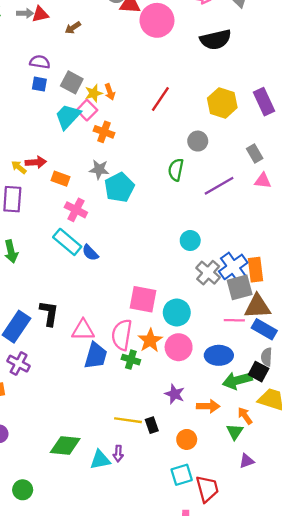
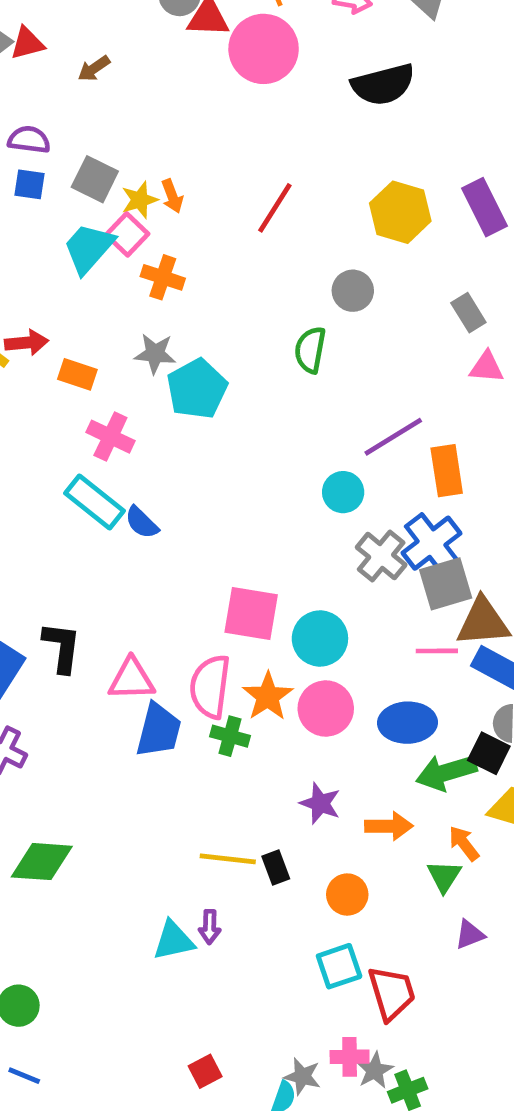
purple line: (219, 186) -> (393, 437), moved
orange rectangle: (255, 270) -> (447, 471), moved
green diamond: (65, 445) -> (42, 862), moved

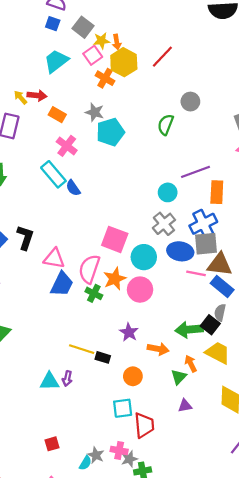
yellow hexagon: (400, 212) -> (124, 62), moved
cyan trapezoid: (89, 248) -> (56, 61), moved
gray cross: (381, 556) -> (164, 224), moved
blue ellipse: (407, 723) -> (180, 251), moved
black rectangle: (276, 867) -> (103, 357), turned -64

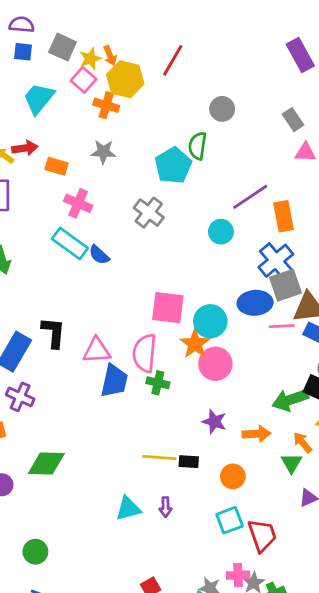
cyan pentagon: (110, 132) -> (173, 166), moved
gray cross: (164, 224) -> (149, 213), moved
orange star: (115, 279) -> (195, 344), moved
purple arrow: (67, 379) -> (166, 507), moved

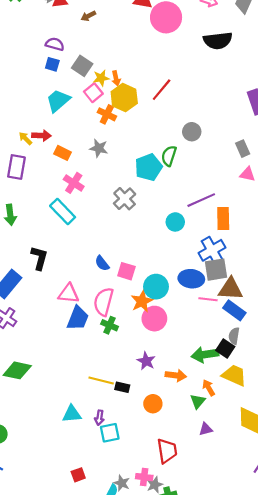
blue semicircle: (99, 255) -> (102, 263), moved
pink square: (168, 308) -> (126, 271), size x0.7
black L-shape: (53, 333) -> (39, 258), moved
cyan square: (230, 520) -> (110, 433), moved

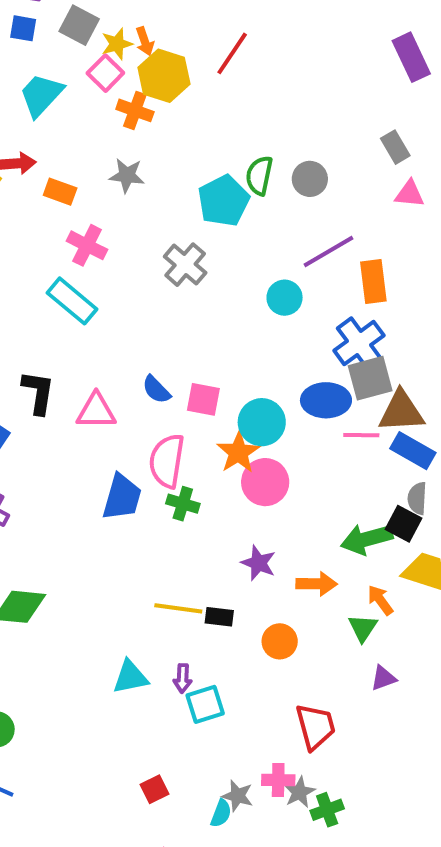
gray circle: (192, 132) -> (310, 179), moved
pink triangle: (69, 294) -> (96, 411), moved

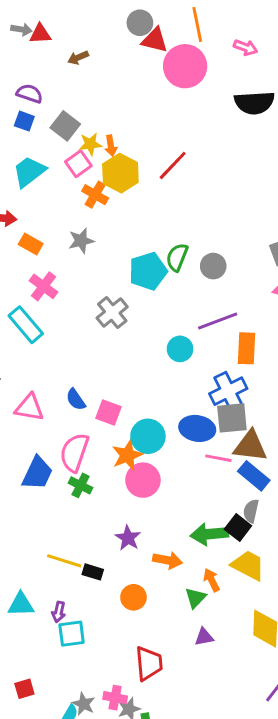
gray star: (127, 175) -> (81, 241), turned -30

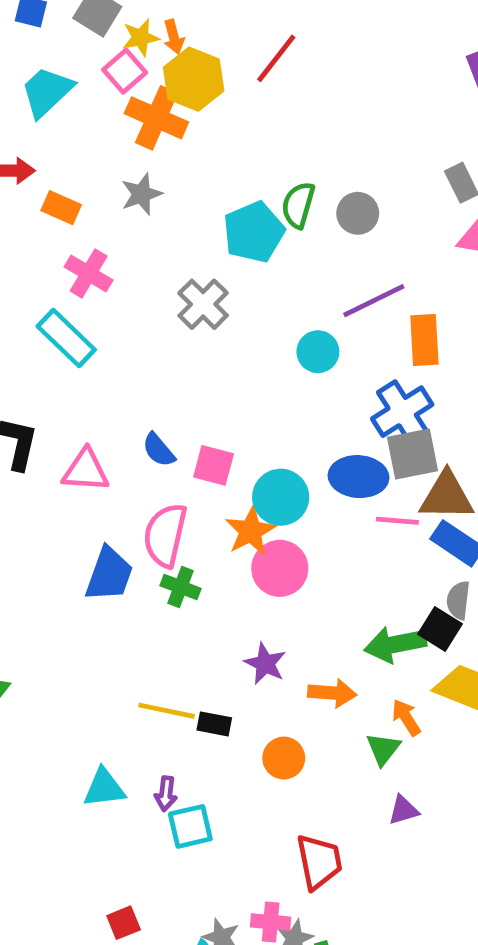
orange cross: (95, 195) -> (156, 118), size x1.4

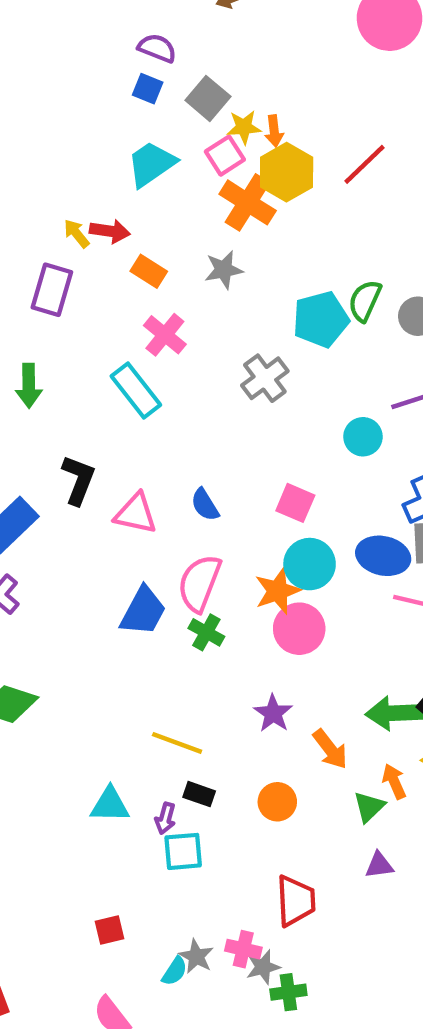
pink square: (214, 465) -> (295, 503), moved
orange arrow: (332, 693) -> (330, 749), turned 39
black rectangle: (214, 724) -> (199, 794), moved

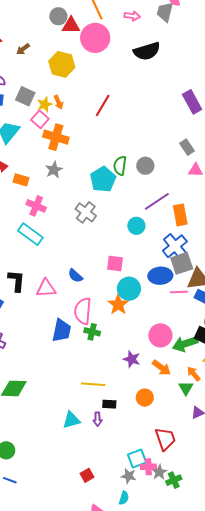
yellow hexagon: (287, 172) -> (62, 64), moved
pink circle: (299, 629) -> (160, 335), moved
cyan square: (183, 851) -> (137, 458), moved
cyan semicircle: (175, 971) -> (124, 498), moved

